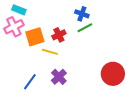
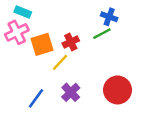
blue cross: (82, 14) -> (109, 17), moved
yellow line: (50, 52) -> (60, 62), turned -63
red circle: (113, 74) -> (118, 90), moved

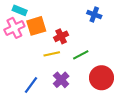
green line: (102, 34) -> (81, 55), moved
orange square: (42, 44) -> (36, 26), moved
yellow line: (60, 62) -> (52, 54), turned 35

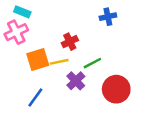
blue cross: (94, 15) -> (108, 17), turned -32
orange square: (36, 26) -> (38, 59), moved
purple cross: (61, 80) -> (76, 81), moved

